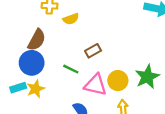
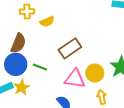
brown rectangle: (93, 51) -> (70, 48), size x1.5
green line: (71, 69) -> (40, 67), moved

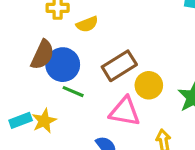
blue circle: (16, 64) -> (63, 65), moved
yellow circle: (95, 73) -> (149, 85), moved

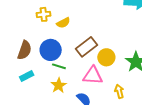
brown semicircle: (42, 55) -> (24, 50), moved
cyan rectangle: (21, 120) -> (27, 76), moved
yellow star: (44, 121) -> (59, 85), moved

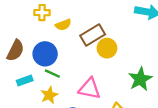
brown rectangle: (86, 47) -> (93, 35), moved
yellow circle: (106, 57) -> (107, 48), moved
cyan rectangle: (27, 76) -> (25, 81), moved

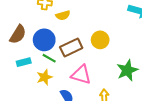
brown rectangle: (93, 35) -> (71, 48), moved

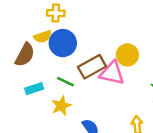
yellow semicircle: (63, 15) -> (43, 37), moved
blue circle: (44, 40) -> (63, 43), moved
pink triangle: (81, 75) -> (112, 73), moved

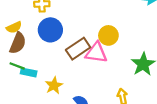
yellow semicircle: (43, 37) -> (14, 27), moved
green line: (65, 82) -> (17, 66), moved
cyan rectangle: (34, 89) -> (29, 72), turned 35

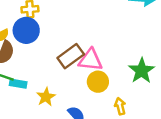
blue circle: (50, 30) -> (26, 30), moved
yellow circle: (108, 35) -> (98, 82), moved

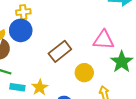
pink triangle: (91, 60) -> (104, 40), moved
cyan rectangle: (18, 84) -> (17, 87), moved

